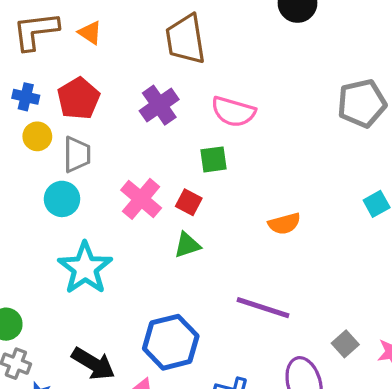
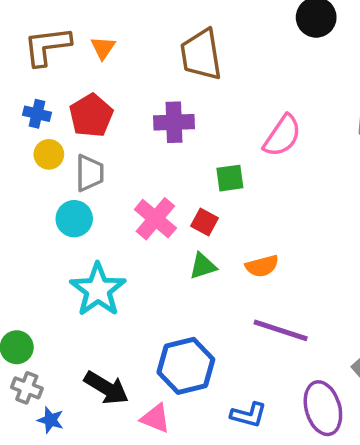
orange triangle: (90, 33) -> (103, 48), turned 30
purple cross: (159, 105) -> (174, 122), turned 33
pink semicircle: (233, 112) -> (282, 136), moved, turned -72
orange semicircle: (284, 224) -> (262, 266), moved

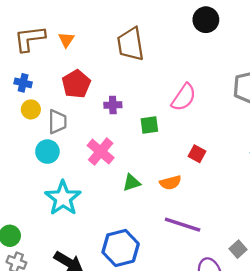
red pentagon: (91, 115) -> (76, 84), moved
purple cross: (174, 122) -> (113, 105), moved, size x0.7
red square: (204, 222) -> (197, 154), moved

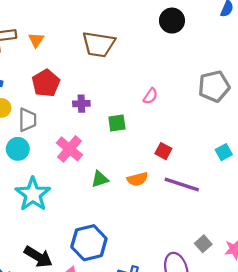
brown trapezoid: (131, 44) -> (99, 44), turned -72
pink semicircle: (184, 97) -> (150, 96), size x0.6
purple line: (183, 225) -> (182, 184), moved

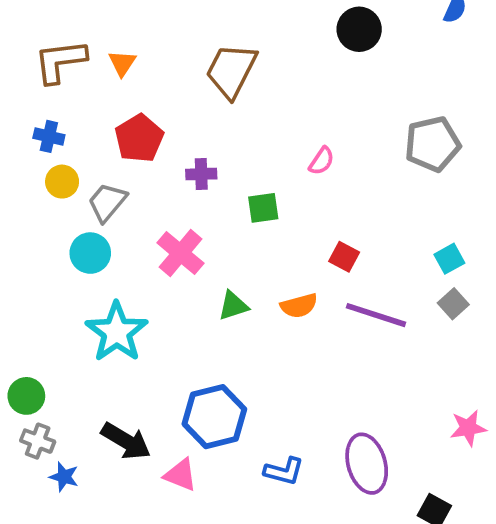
brown trapezoid: (99, 44) -> (231, 71), turned 108
gray trapezoid: (27, 120) -> (107, 202), turned -140
gray square: (203, 244) -> (453, 304), moved

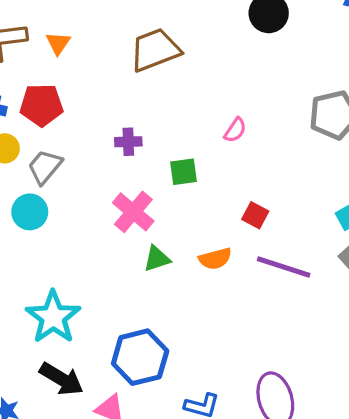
brown trapezoid: (231, 71) -> (155, 50), turned 42
red pentagon: (139, 138) -> (41, 105), moved, turned 30
pink cross: (181, 253) -> (133, 212), moved
cyan star: (117, 332) -> (53, 317), moved

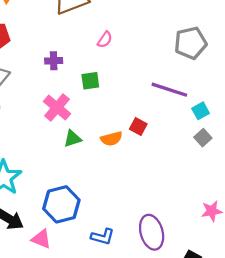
pink semicircle: (235, 130) -> (105, 40), moved
red square: (255, 215) -> (138, 126), moved
purple line: (284, 267) -> (169, 90), moved

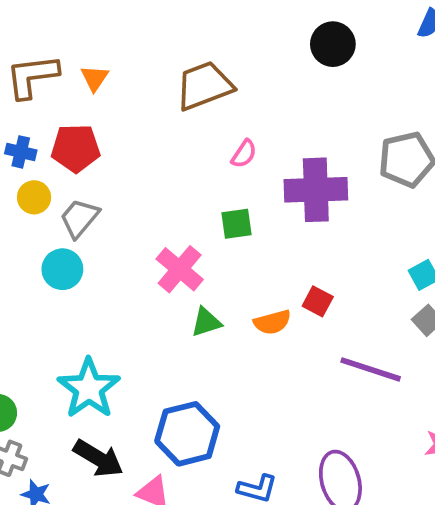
pink semicircle: (105, 40) -> (244, 154), moved
purple cross: (54, 61) -> (316, 190), moved, size x2.0
purple line: (169, 90) -> (371, 369), moved

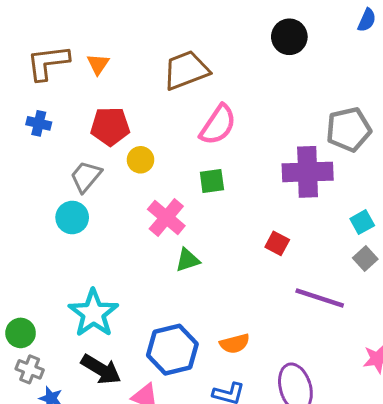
red pentagon: (76, 148) -> (110, 126), moved
pink semicircle: (244, 154) -> (218, 125), size x1.8
purple cross: (316, 190) -> (308, 172), moved
yellow circle: (34, 197) -> (141, 160), moved
orange semicircle: (272, 322) -> (235, 344), moved

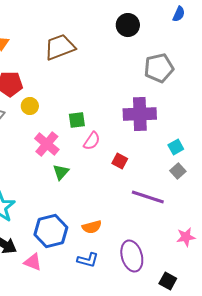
pink semicircle: (218, 125) -> (92, 141), moved, size x0.7
gray pentagon: (349, 129) -> (159, 68), moved
green triangle: (188, 260) -> (61, 172), turned -30

